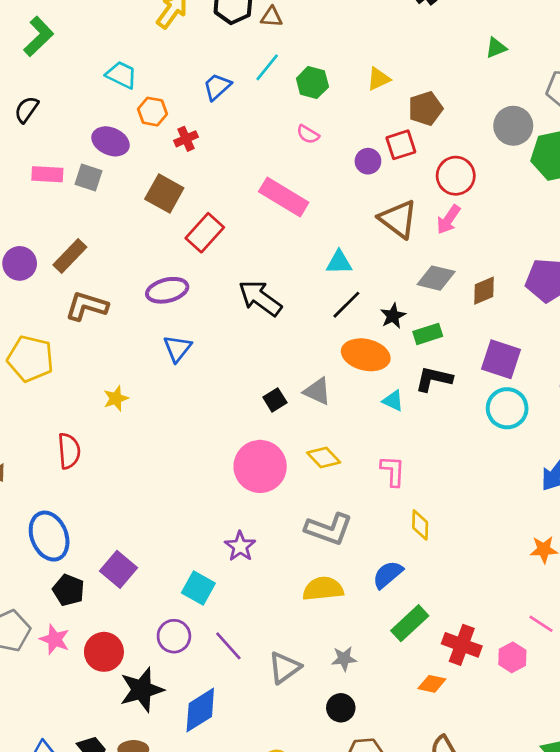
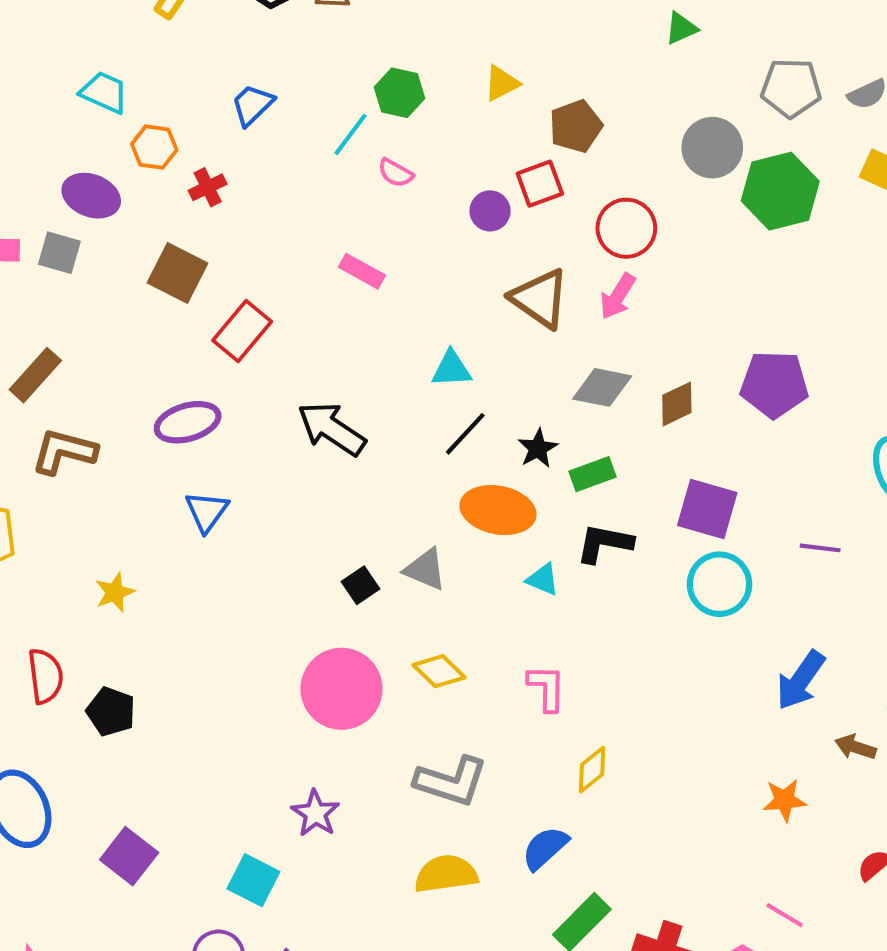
cyan line: (267, 67) -> (350, 134), moved
pink rectangle: (284, 197) -> (362, 271), size x0.6
yellow diamond: (420, 525) -> (592, 770), turned 52
black pentagon: (68, 590) -> (111, 712), moved

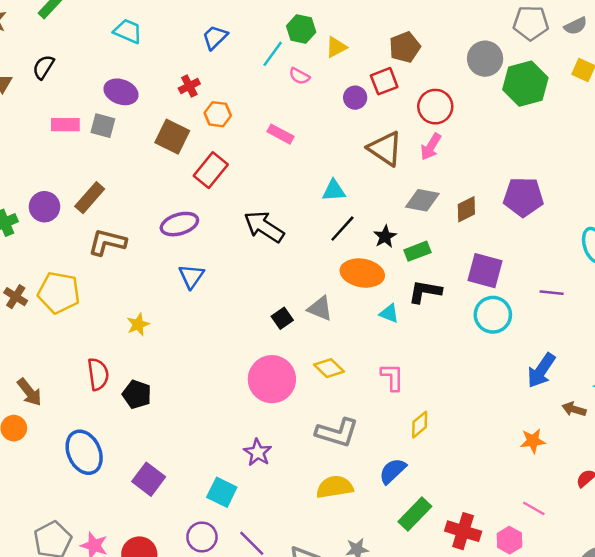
yellow triangle: (502, 83) -> (336, 47), moved
orange hexagon: (154, 147) -> (218, 114), moved

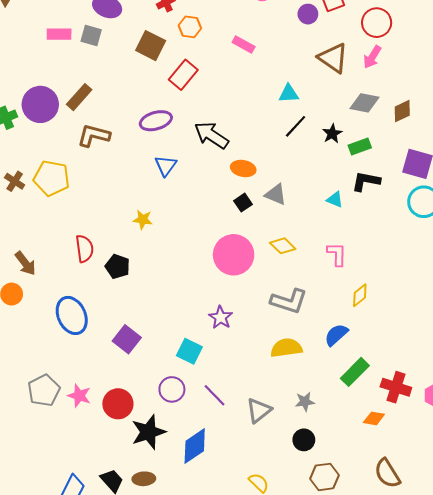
purple circle: (44, 207) -> (40, 104), size x1.4
black arrow: (264, 227) -> (211, 135), moved
orange ellipse: (362, 273) -> (243, 168), moved, size x0.7
yellow star: (138, 324) -> (143, 220), moved, turned 30

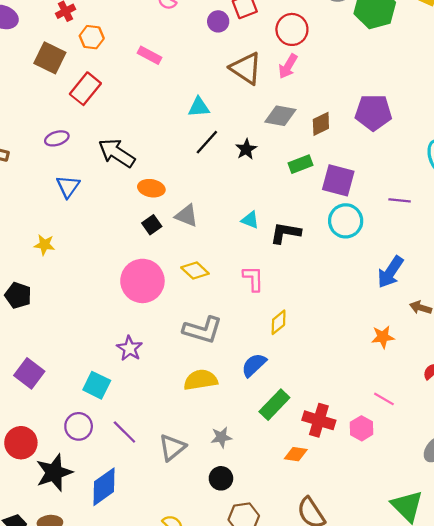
purple ellipse: (156, 121) -> (57, 138), size x0.7
green rectangle: (360, 146) -> (301, 164), moved
black L-shape: (366, 181) -> (285, 233), moved

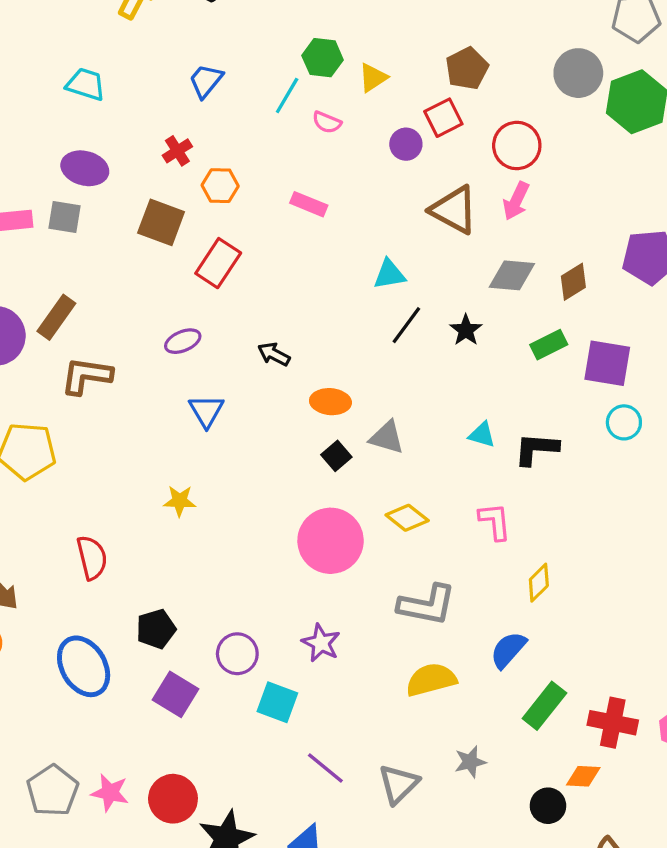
black arrow: (117, 153) -> (274, 354), size x0.6
cyan circle: (346, 221) -> (624, 422), size x0.7
black pentagon: (18, 295) -> (156, 629), moved, turned -30
purple circle: (79, 426) -> (237, 654), moved
black circle: (221, 478) -> (548, 806), moved

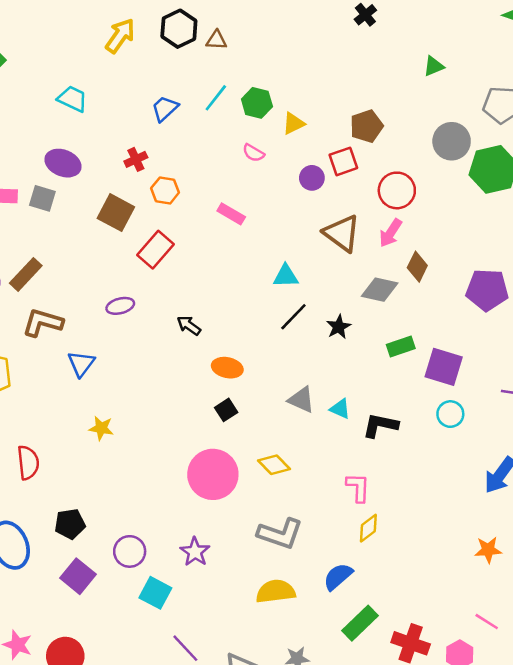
cyan line: (287, 96) -> (216, 98), moved
brown diamond: (573, 282) -> (417, 267), moved, turned -40
blue triangle: (206, 411) -> (81, 364), moved
gray triangle: (387, 437) -> (301, 400), moved
pink L-shape: (495, 521) -> (358, 488), moved

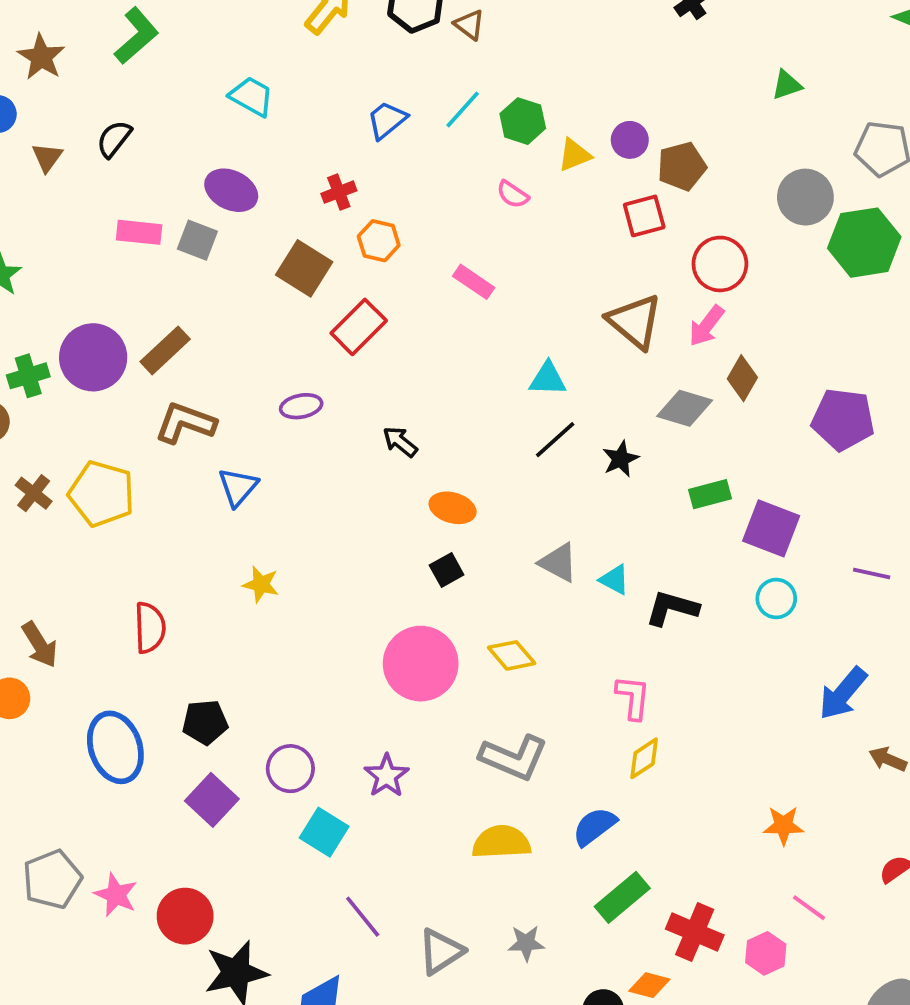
brown triangle: (216, 40) -> (469, 25), turned 30
purple circle: (312, 178) -> (630, 140), moved
orange star: (488, 550) -> (783, 826), moved

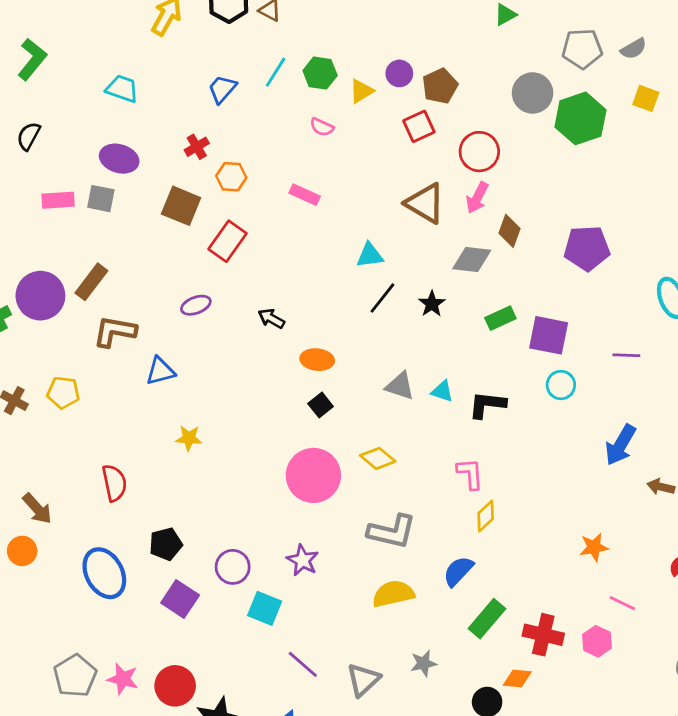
blue triangle: (238, 487) -> (160, 371), turned 44
yellow pentagon: (102, 494) -> (63, 393), size x0.7

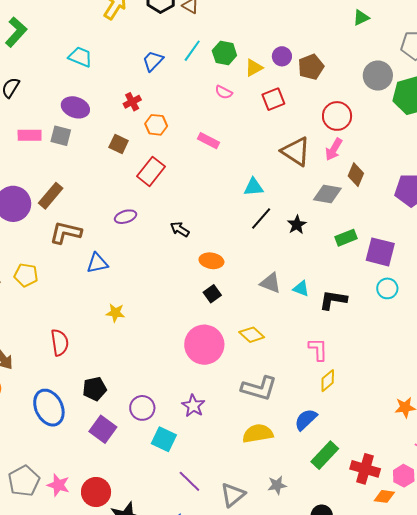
red square: (419, 126) -> (273, 99), moved
brown square: (181, 206) -> (119, 144), size x0.7
orange diamond: (517, 678) -> (384, 496), moved

